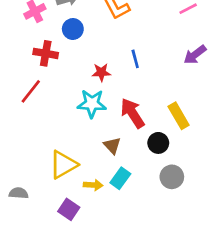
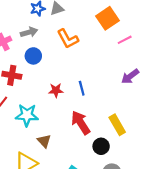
blue line: (135, 59) -> (82, 88), moved
cyan star: (92, 104) -> (27, 115), moved
brown triangle: (112, 146) -> (44, 141), moved

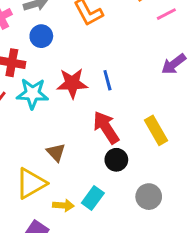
red star: (56, 90) -> (72, 83), size x1.5
cyan star: (27, 115) -> (32, 94), moved
black circle: (101, 146) -> (116, 160), moved

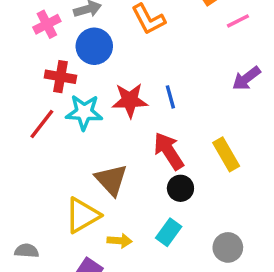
blue circle: (41, 36) -> (94, 46), size x1.4
brown triangle: (56, 152) -> (111, 180), size x1.5
gray circle: (149, 197) -> (228, 247), moved
cyan rectangle: (93, 198) -> (169, 232), moved

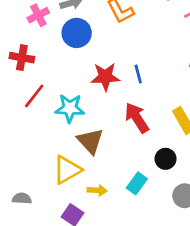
red cross: (60, 77) -> (22, 58), moved
cyan star: (84, 112) -> (70, 108), moved
black circle: (180, 188) -> (166, 159), moved

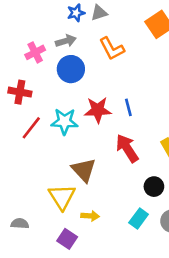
cyan star: (70, 108) -> (65, 121), moved
yellow triangle: (67, 170) -> (62, 197), turned -32
cyan rectangle: (137, 183) -> (139, 218), moved

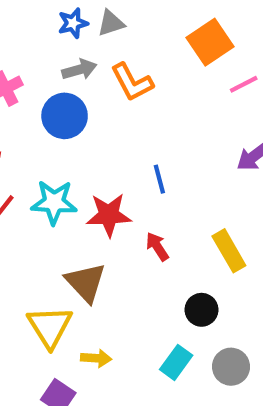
gray arrow: (66, 41) -> (79, 70), moved
red star: (98, 110) -> (109, 215), moved
red arrow: (127, 148) -> (157, 247), size x0.6

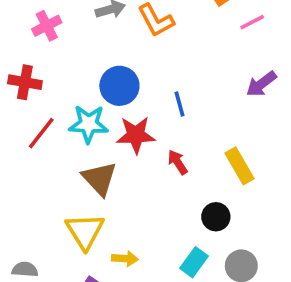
blue circle: (65, 116) -> (119, 86), moved
brown triangle: (86, 282) -> (99, 179), moved

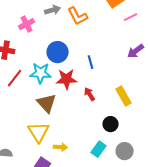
pink cross: (47, 26) -> (27, 24), moved

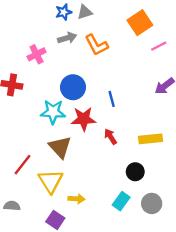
red line: (15, 78) -> (22, 165), moved
yellow rectangle: (124, 96) -> (150, 139), turned -66

